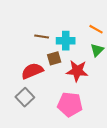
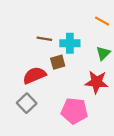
orange line: (96, 29) -> (102, 21), moved
red star: (77, 71) -> (97, 82), moved

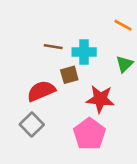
red star: (97, 82) -> (100, 99), moved
pink pentagon: (74, 111) -> (89, 134), turned 30

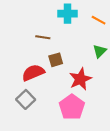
cyan cross: (84, 52) -> (67, 14), moved
red star: (100, 99) -> (80, 79), turned -30

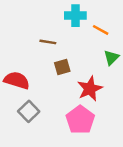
orange line: (99, 20) -> (101, 30), moved
red semicircle: (33, 73) -> (17, 80), moved, turned 40

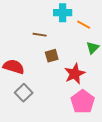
pink pentagon: (80, 120) -> (83, 102), moved

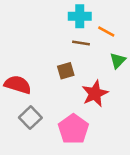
brown line: (40, 35) -> (81, 43), moved
pink pentagon: (83, 102) -> (73, 129), moved

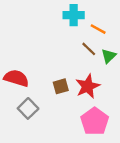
brown line: (81, 43) -> (89, 49), moved, turned 35
brown square: (66, 71) -> (61, 86), moved
pink pentagon: (73, 129) -> (95, 121), moved

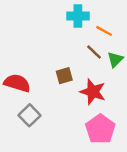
brown square: (61, 86) -> (64, 76), moved
red star: (88, 86) -> (93, 92), turned -30

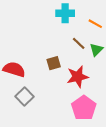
orange line: (104, 31) -> (95, 24), moved
red star: (93, 92) -> (78, 77), turned -30

